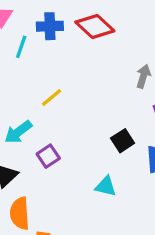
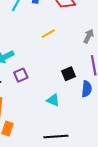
yellow line: (52, 97) -> (48, 34), moved

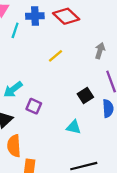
purple square: (21, 75) -> (34, 106), turned -32

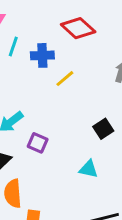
blue cross: (35, 16) -> (42, 55), moved

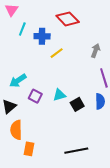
black square: (103, 129) -> (77, 104), moved
cyan triangle: (89, 169) -> (59, 95), moved, turned -32

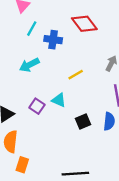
yellow line: (57, 53) -> (76, 75), moved
cyan arrow: (18, 81) -> (29, 65), moved
cyan triangle: (59, 95) -> (59, 100), moved, turned 32

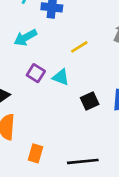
purple square: (37, 106) -> (36, 73), moved
orange rectangle: (22, 165) -> (35, 153), moved

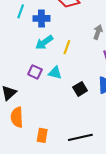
cyan arrow: (25, 38) -> (44, 42), moved
yellow line: (79, 47) -> (67, 47), turned -32

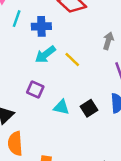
yellow line: (67, 47) -> (72, 59), turned -64
cyan triangle: (55, 73) -> (61, 107), moved

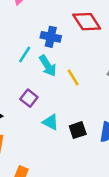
cyan line: (17, 19) -> (25, 54), moved
cyan arrow: (45, 54) -> (48, 66), turned -100

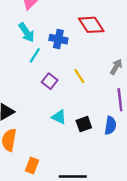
cyan arrow: (48, 66) -> (27, 32), moved
purple square: (29, 98) -> (50, 81), moved

